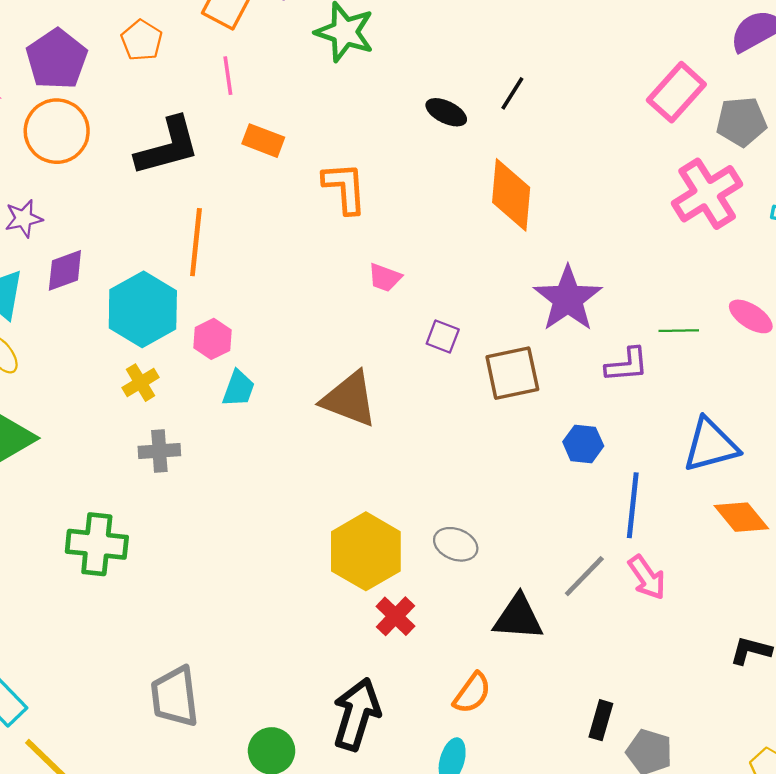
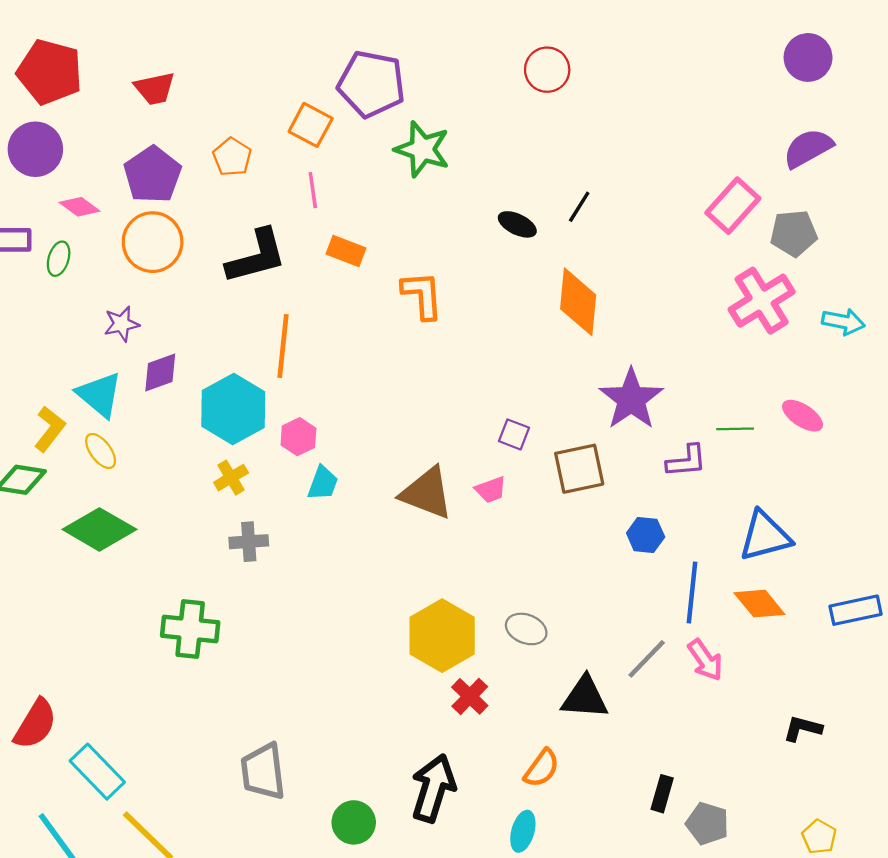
pink trapezoid: (385, 278) -> (491, 490), moved, turned -40
orange diamond: (741, 517) -> (759, 604), moved

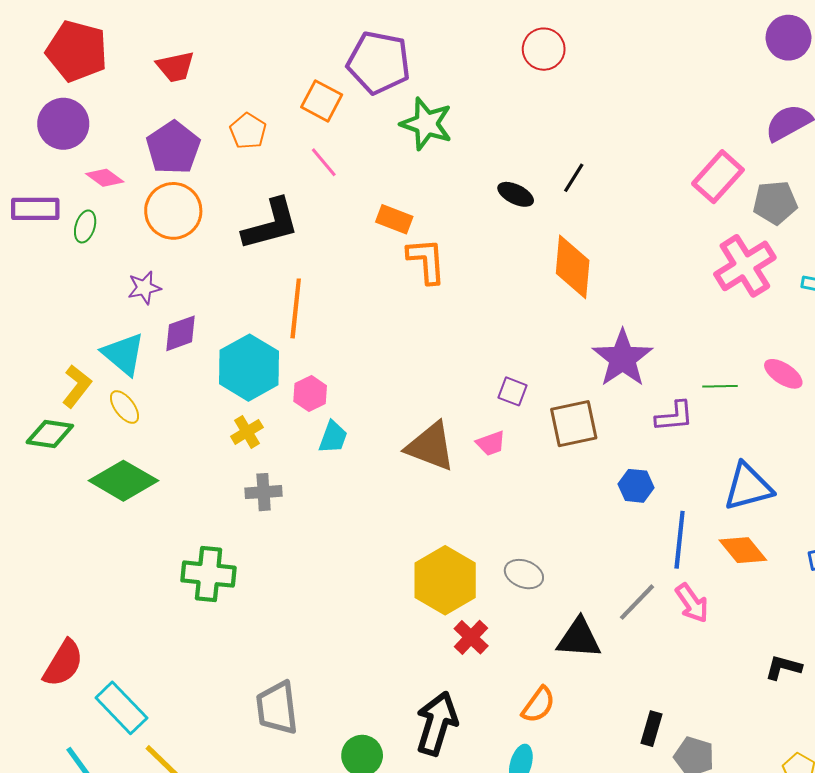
pink line: (313, 190) -> (324, 162), turned -32
orange rectangle: (346, 251) -> (394, 219), moved

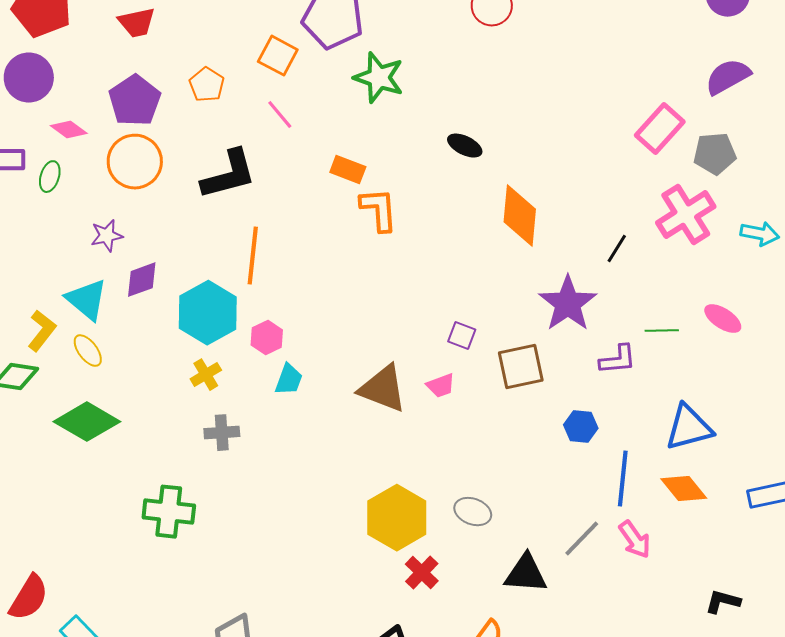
black line: (574, 178) -> (617, 249), moved

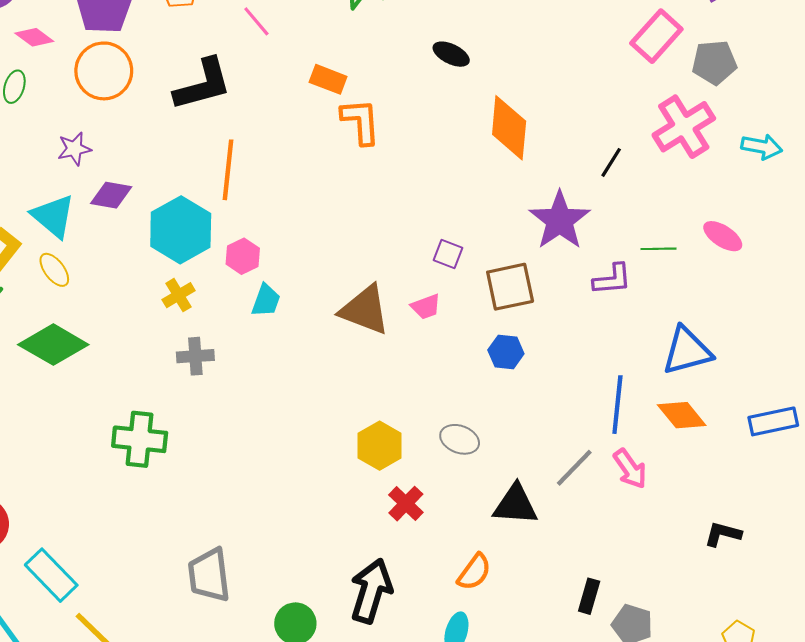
purple diamond: (142, 280) -> (111, 195), turned 30
blue hexagon: (581, 427) -> (506, 352), moved
yellow hexagon: (397, 518) -> (380, 446), size x0.7

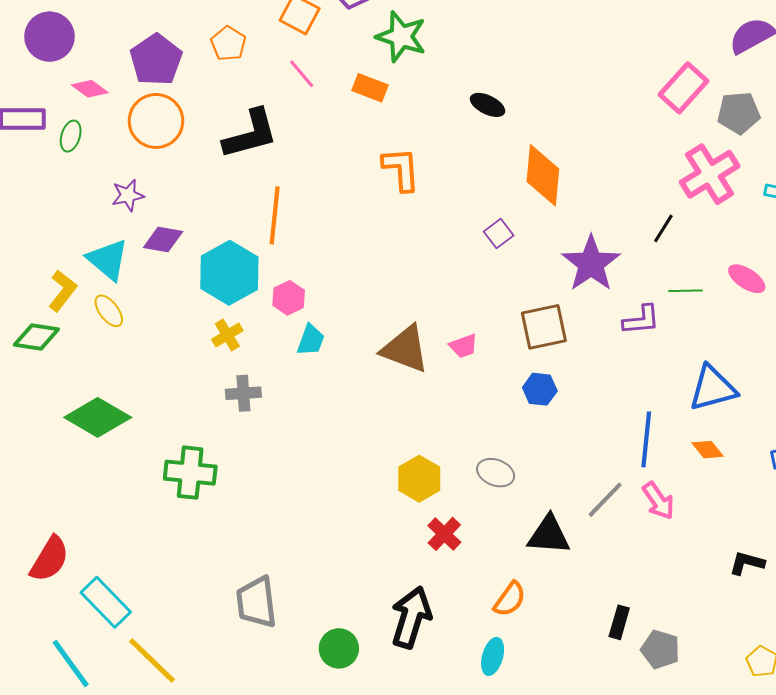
orange rectangle: (328, 79) -> (370, 88), moved
black line: (611, 162) -> (663, 228), moved
purple square: (448, 254) -> (499, 233), moved, turned 32
green diamond: (53, 345) -> (98, 417), moved
orange diamond: (682, 415) -> (708, 450), size x0.7

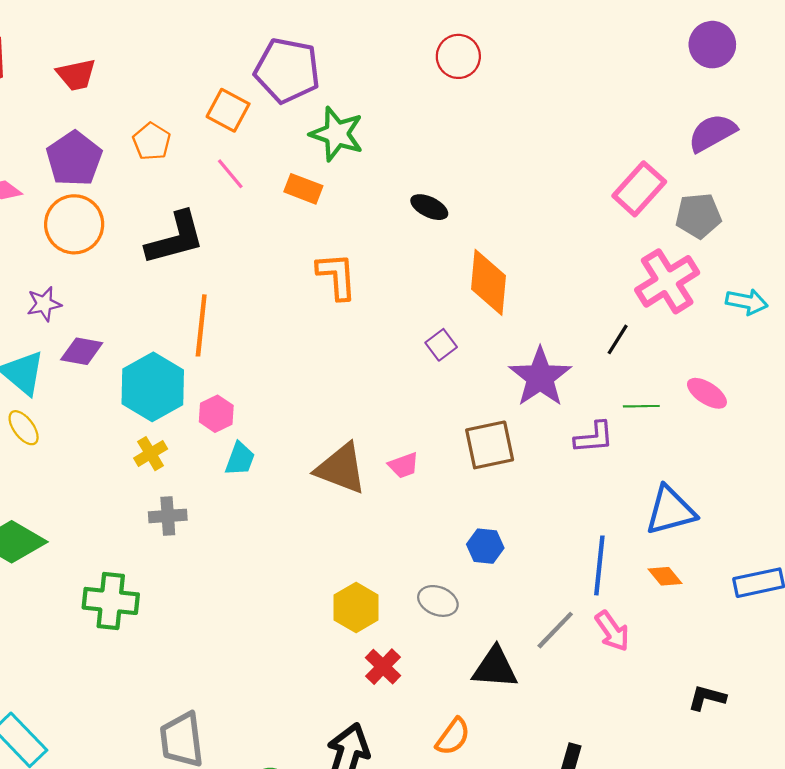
blue hexagon: (540, 389) -> (485, 546), moved

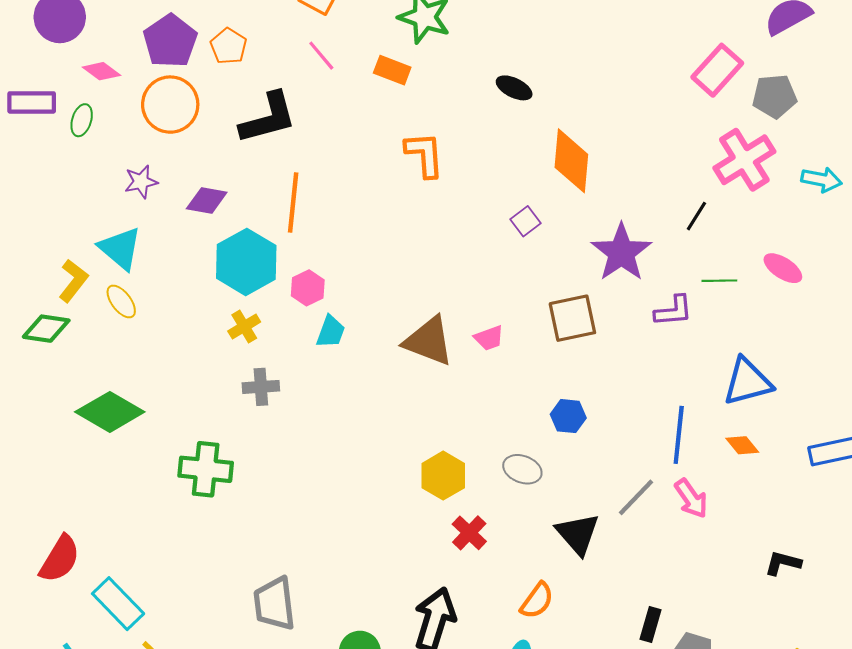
orange pentagon: (152, 141) -> (229, 46), moved
purple diamond: (82, 351) -> (207, 200), moved
black triangle: (495, 668) -> (578, 534), turned 45

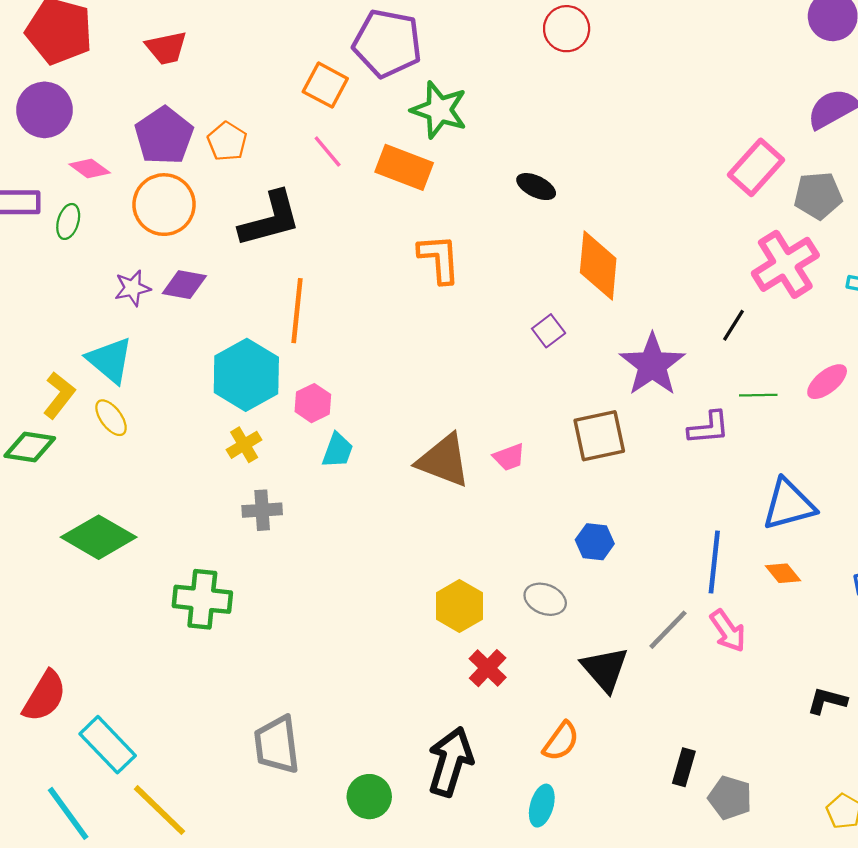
orange rectangle: (392, 70) -> (404, 167), size x1.4
purple diamond: (207, 200) -> (184, 285), moved
pink ellipse: (783, 268) -> (827, 382), turned -72

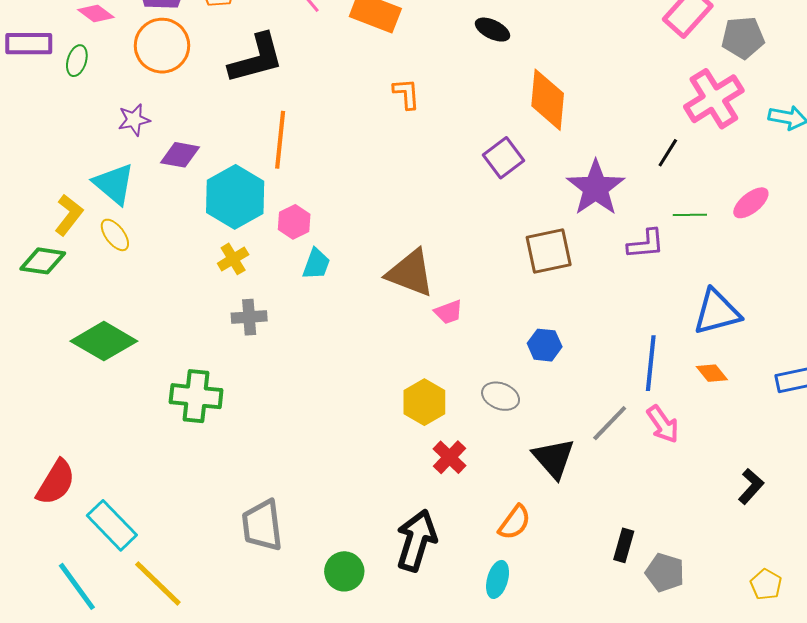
orange L-shape: (439, 259) -> (406, 94), size x0.7
purple diamond: (184, 285) -> (180, 155), moved
purple square: (549, 331) -> (504, 158), size x1.4
pink trapezoid: (509, 457) -> (448, 312), moved
black L-shape: (827, 701) -> (751, 486), turned 117

